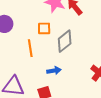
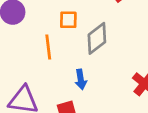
blue arrow: (54, 71) -> (81, 79), turned 88

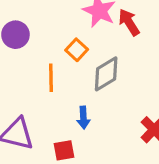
orange square: (68, 20) -> (77, 50), turned 36

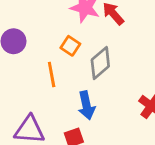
blue arrow: (83, 118) -> (86, 105), size x1.4

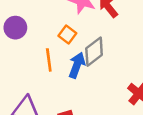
blue arrow: (86, 105) -> (77, 65), moved, turned -150

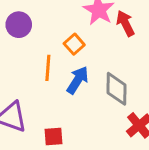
gray diamond: (94, 52) -> (117, 89), moved, turned -64

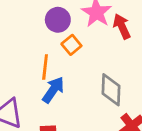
purple circle: (19, 25) -> (58, 20), moved
blue arrow: (78, 80) -> (53, 90), moved

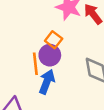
purple circle: (58, 20) -> (50, 55), moved

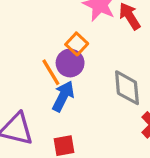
orange line: (35, 64) -> (51, 72), turned -30

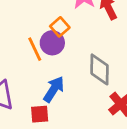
blue arrow: (63, 96) -> (54, 89), moved

